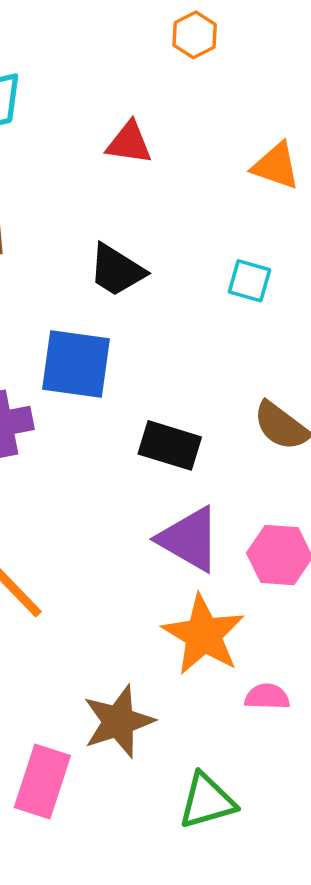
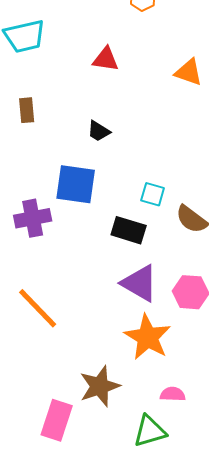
black trapezoid: (117, 270) -> (99, 131), size x0.7
cyan square: (249, 281) -> (153, 194), moved
pink semicircle: (267, 697) -> (173, 394), moved

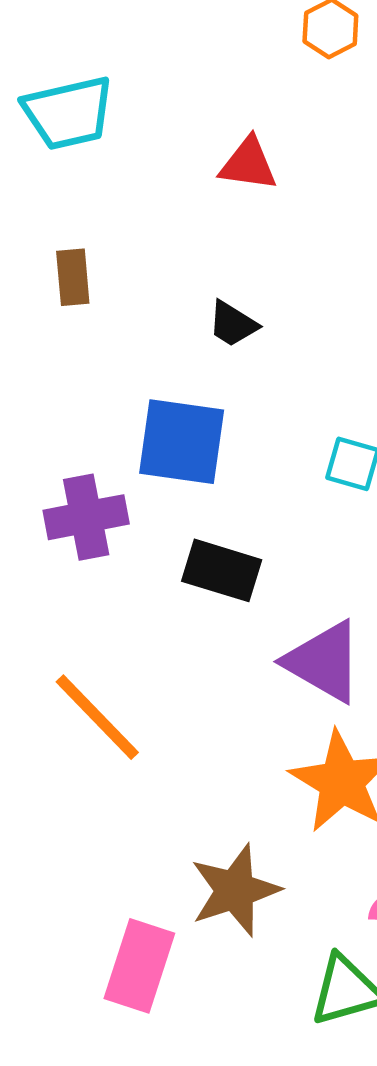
black rectangle: (129, 230) -> (222, 570), moved

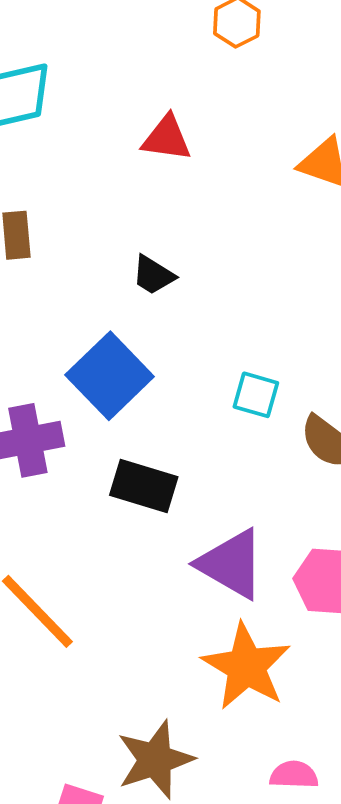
blue square: (182, 442) -> (110, 376), turned 38

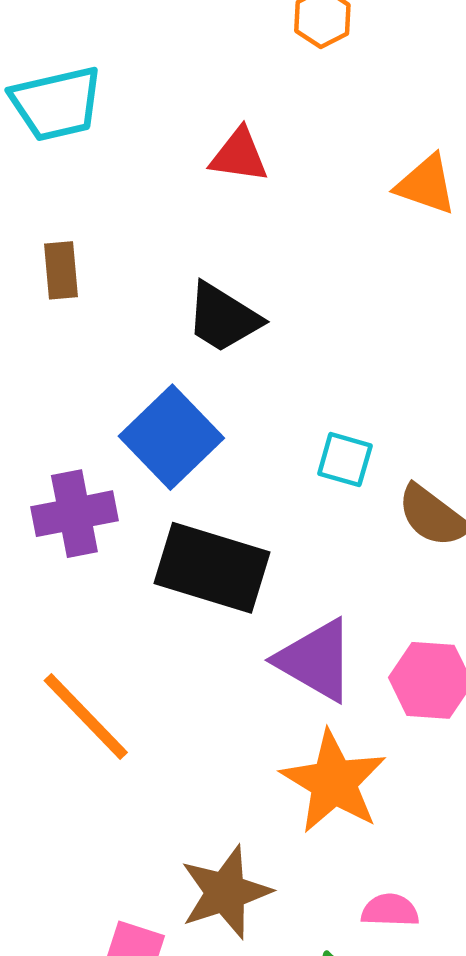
black trapezoid: (153, 275) -> (223, 318), size x1.5
black rectangle: (144, 486) -> (212, 568), size x1.4

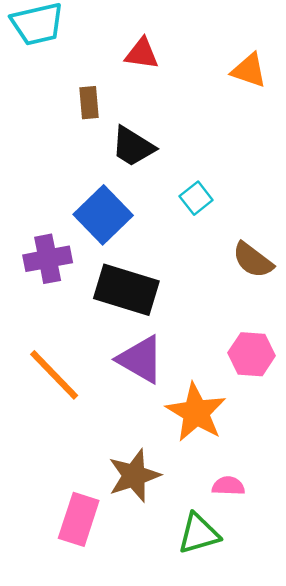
brown rectangle: (61, 270) -> (89, 103), moved
cyan square: (345, 460) -> (196, 198), moved, turned 36
purple triangle: (316, 660) -> (141, 359), moved

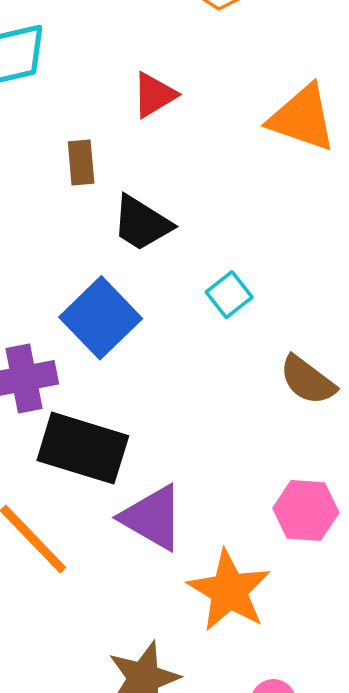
red triangle: (142, 54) -> (154, 95), turned -39
orange triangle: (249, 70) -> (302, 118), size x1.4
black rectangle: (126, 290) -> (83, 448), moved

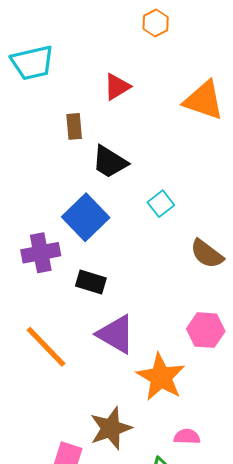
black rectangle: (83, 448) -> (91, 282), moved, size x0.6

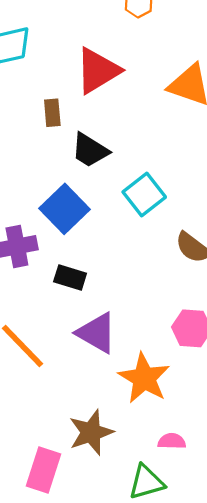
red triangle: (117, 87) -> (98, 71), size x1.6
cyan square: (161, 204) -> (144, 195), size x1.5

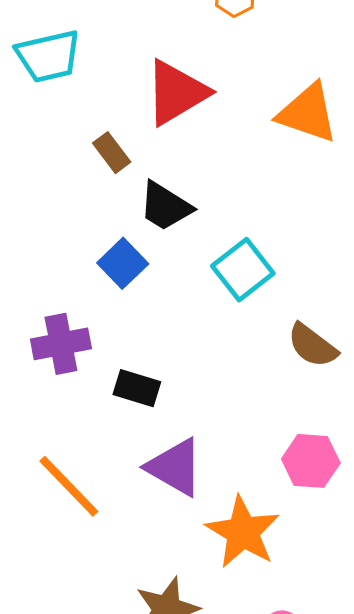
brown rectangle: (52, 113) -> (112, 153), turned -32
blue square: (65, 209) -> (123, 263), moved, size x0.7

